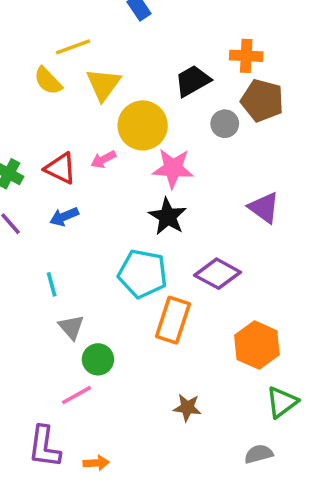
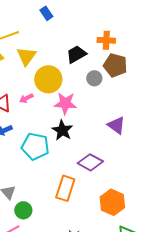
cyan pentagon: (143, 274) -> (35, 146), moved

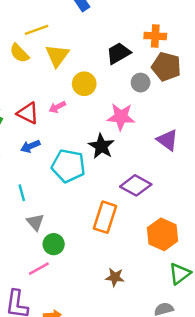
yellow circle: (48, 79) -> (84, 84), size x0.7
pink star: (65, 103) -> (121, 117), moved

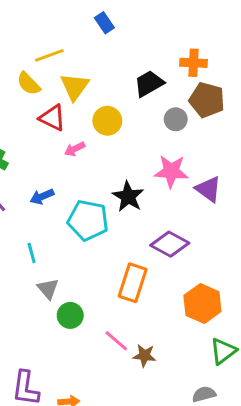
red triangle: (28, 113) -> (52, 118), moved
pink star: (121, 117) -> (171, 171), moved
pink line: (39, 269) -> (116, 341), moved, turned 70

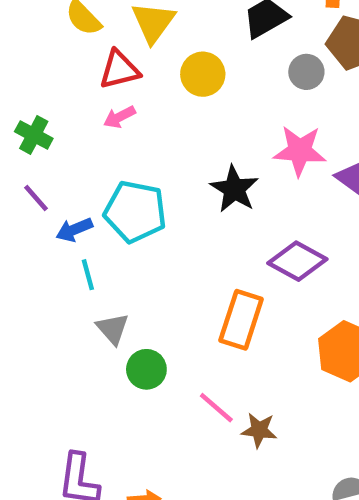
red triangle: (52, 118) -> (119, 70), turned -40
pink arrow: (75, 149) -> (119, 117), moved
blue arrow: (42, 197) -> (74, 230), moved
cyan pentagon: (88, 220) -> (135, 212), moved

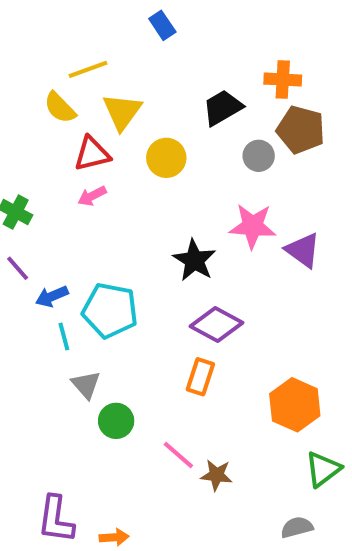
cyan pentagon: (135, 212) -> (110, 310), moved
purple diamond: (297, 261) -> (216, 324), moved
orange rectangle: (241, 320) -> (200, 377), size x0.7

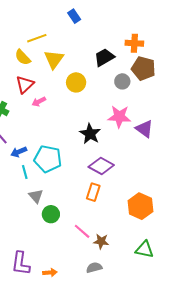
red triangle: (92, 154) -> (25, 84), moved, turned -30
green triangle: (323, 469) -> (144, 249), moved, turned 48
gray semicircle: (297, 527) -> (94, 268), moved

